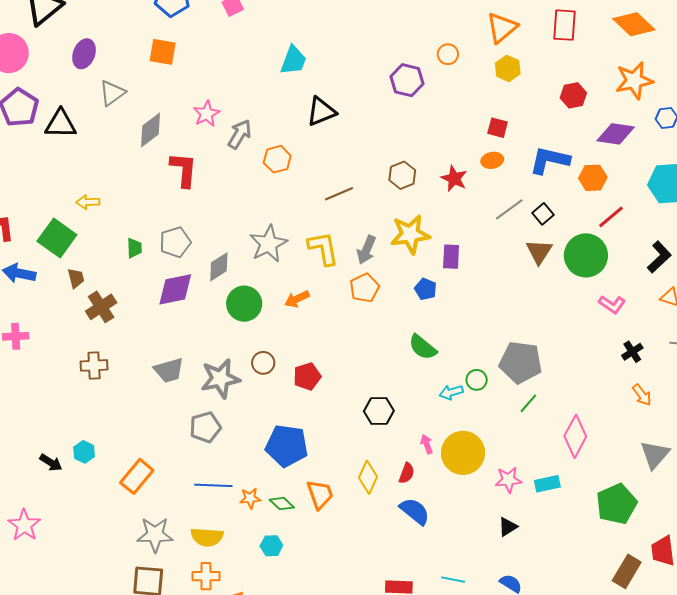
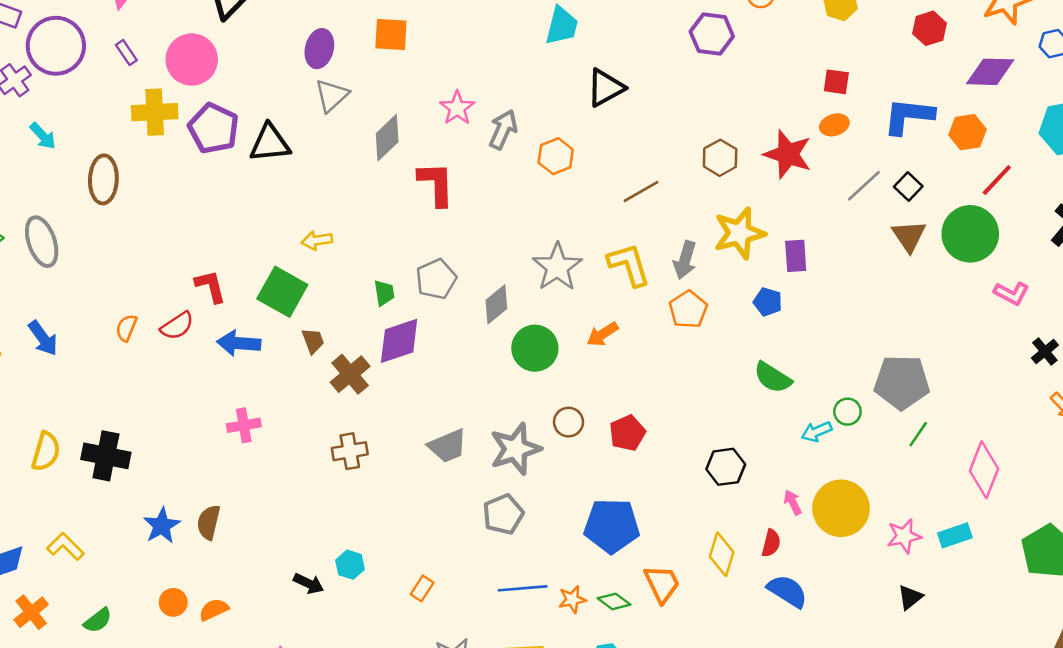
purple ellipse: (84, 54) -> (319, 49), moved
red star: (454, 179) -> (788, 154), size x1.4
purple diamond: (175, 289) -> (399, 341), moved
orange rectangle: (137, 476) -> (422, 588), size x0.6

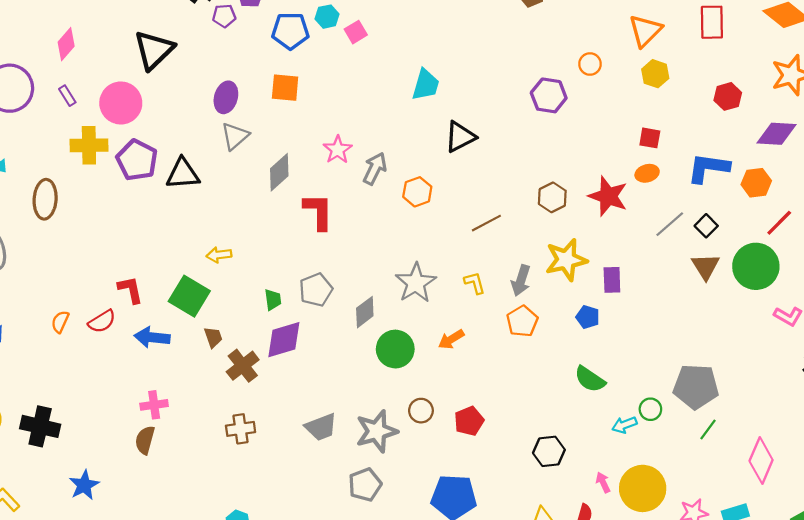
yellow L-shape: (629, 265) -> (475, 283), size x0.6
brown semicircle: (209, 522) -> (145, 440), moved

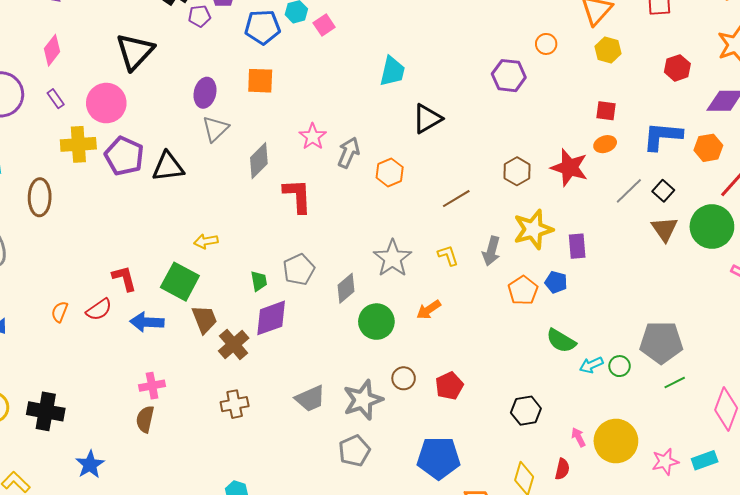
orange pentagon: (522, 321) -> (523, 290), moved
brown trapezoid: (213, 337) -> (204, 319), size x1.4
cyan arrow: (624, 425) -> (591, 365), moved
green line: (708, 430) -> (675, 382), turned 30

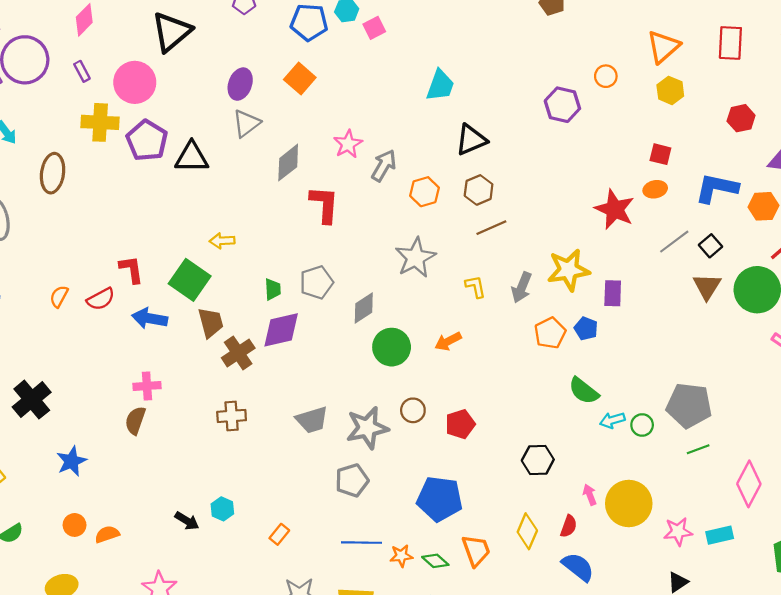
orange square: (260, 81) -> (300, 78), turned 32
brown hexagon: (517, 171) -> (479, 190), moved
gray star: (393, 258) -> (416, 258), moved
black cross: (46, 411) -> (32, 400), turned 33

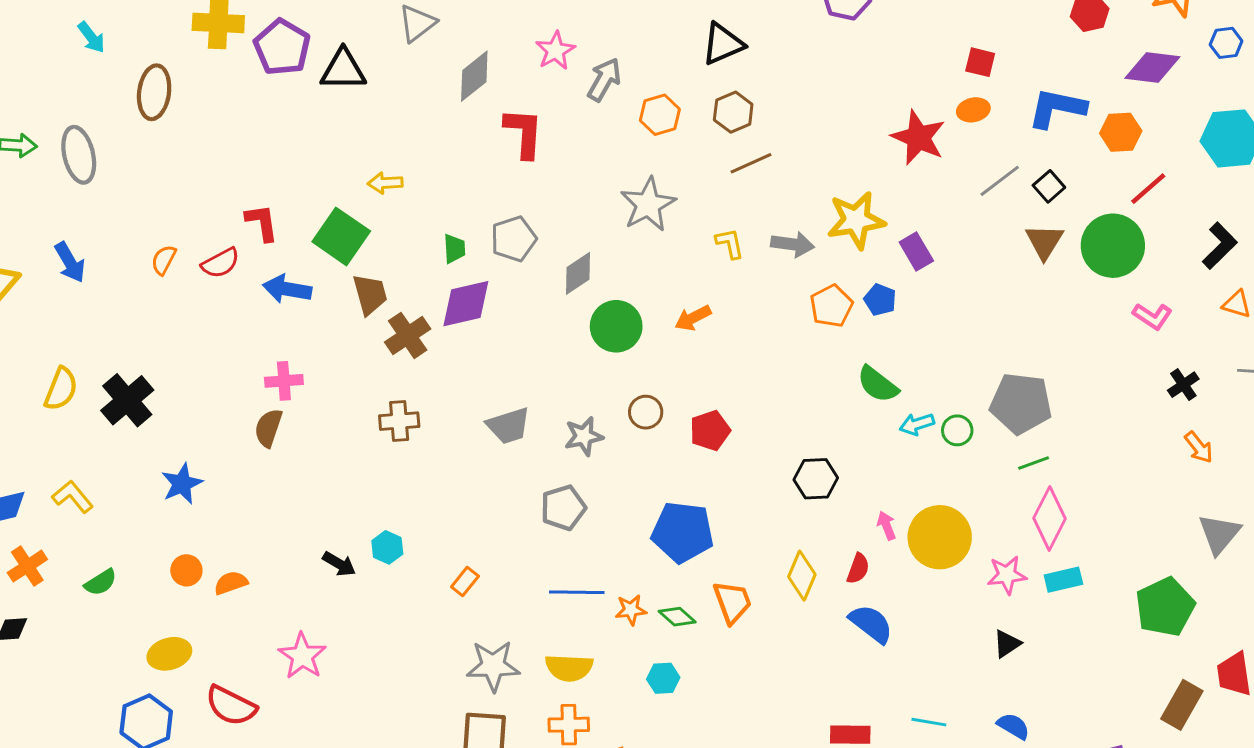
gray arrow: (522, 287) -> (793, 244), turned -104
purple rectangle: (613, 293) -> (916, 251), turned -32
gray star: (367, 428) -> (584, 436), size x0.7
pink diamond: (749, 484) -> (1049, 518), moved

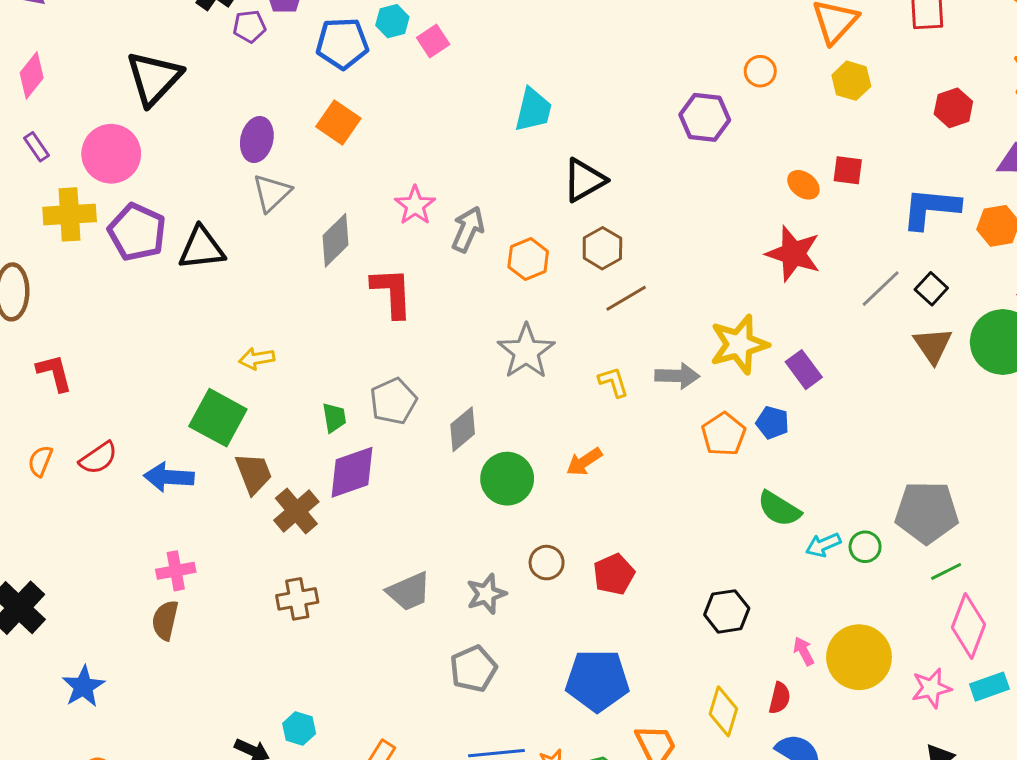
orange ellipse: (973, 110) -> (803, 185), moved, turned 56
red L-shape: (262, 223) -> (54, 373), moved

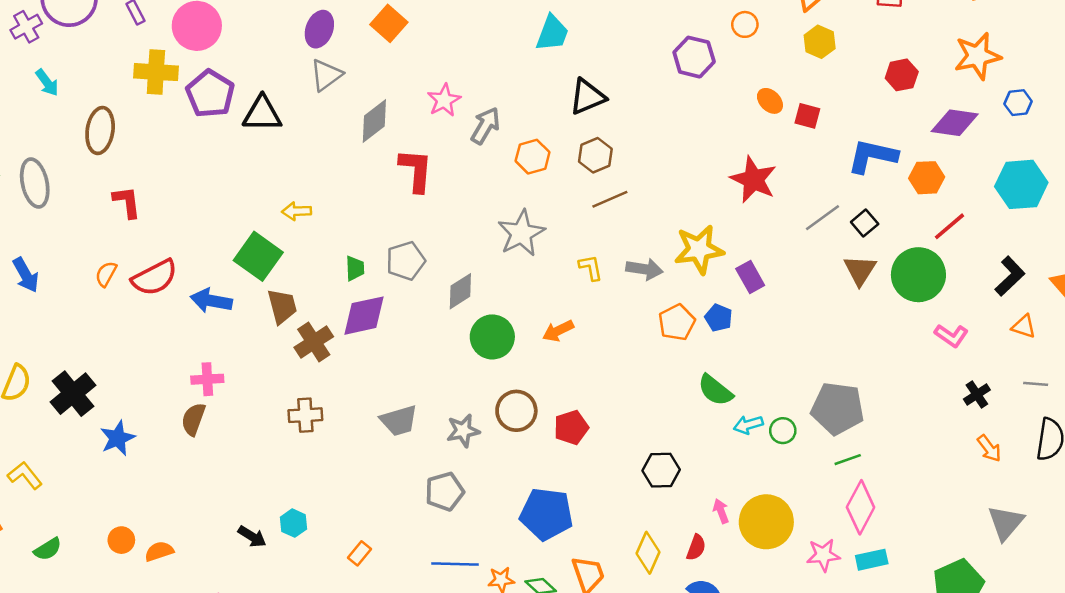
orange ellipse: (803, 185) -> (770, 101), moved
red semicircle: (98, 458) -> (155, 278), size x1.4
brown circle: (547, 563) -> (516, 411), size x1.4
blue star: (83, 686) -> (118, 438), moved

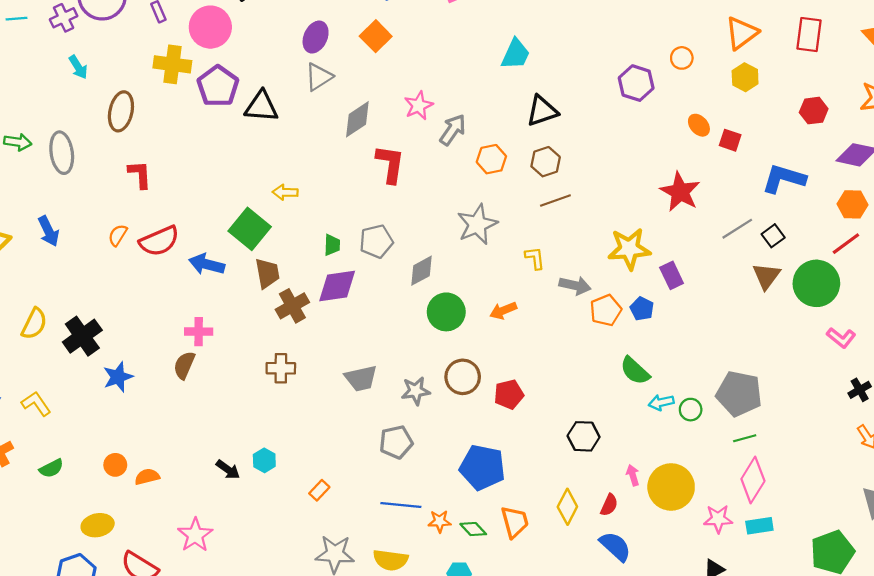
orange hexagon: (927, 178) -> (853, 204), moved
gray arrow: (644, 269) -> (575, 285), moved

